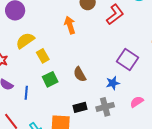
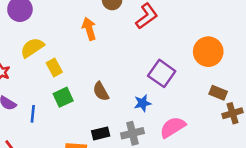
pink semicircle: (137, 102) -> (173, 127), size x1.5

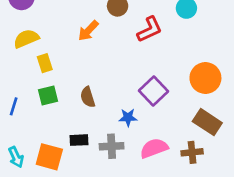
orange arrow: (89, 29) -> (88, 31), turned -130
brown rectangle: (218, 93) -> (207, 122), size x1.5
brown cross: (233, 113) -> (192, 152), moved

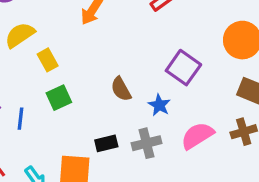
brown semicircle: (88, 97) -> (121, 89), moved
blue star: (128, 117) -> (159, 105), turned -30

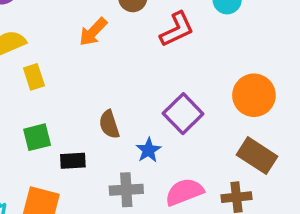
green square: (59, 98) -> (37, 137), moved
black rectangle: (106, 143) -> (73, 161), moved

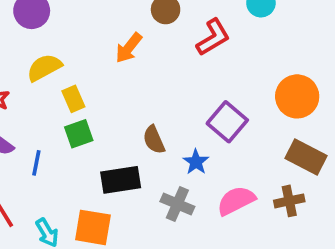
green square: (37, 137) -> (79, 134), moved
black rectangle: (73, 161) -> (121, 180), size x1.5
gray cross: (126, 190) -> (177, 204), turned 32

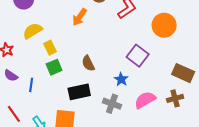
orange circle: (297, 96) -> (164, 25), moved
brown semicircle: (154, 140) -> (88, 63), moved

